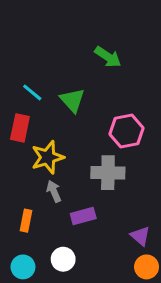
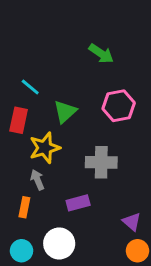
green triangle: (72, 100) -> (65, 112), moved, turned 30
pink hexagon: (126, 131) -> (119, 106), moved
gray arrow: (54, 191) -> (37, 180), moved
white circle: (63, 259) -> (59, 243), size x1.4

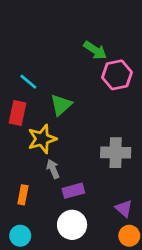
pink hexagon: (119, 106) -> (117, 75), moved
gray cross: (101, 162) -> (116, 153), moved
gray arrow: (37, 180) -> (53, 169), moved
white circle: (59, 243) -> (72, 225), moved

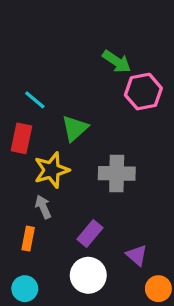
gray cross: (116, 153) -> (117, 173), moved
gray arrow: (53, 169) -> (43, 207), moved
purple rectangle: (73, 191) -> (90, 234), turned -35
purple triangle: (124, 208) -> (137, 255), moved

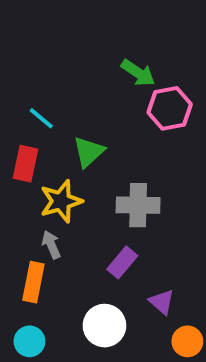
purple rectangle: (90, 234) -> (122, 262), moved
orange rectangle: (28, 239) -> (33, 282), size x1.4

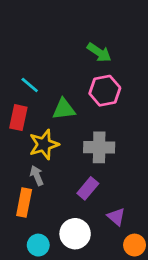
pink hexagon: (170, 108) -> (105, 91), moved
green triangle: (89, 152) -> (64, 109), turned 35
cyan circle: (29, 341) -> (38, 245), moved

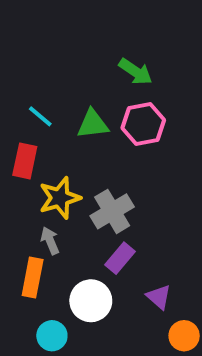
green triangle: (64, 109) -> (93, 124), moved
gray cross: (99, 147) -> (112, 211), moved, turned -32
white circle: (75, 234) -> (91, 301), moved

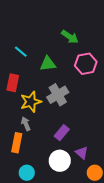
cyan line: (40, 116) -> (21, 52), moved
pink hexagon: (143, 124) -> (86, 64), moved
gray cross: (112, 211) -> (58, 95), moved
white circle: (91, 301) -> (60, 161), moved

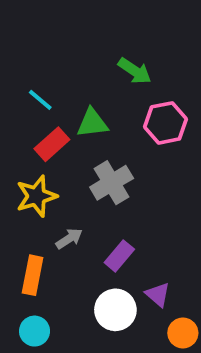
red rectangle: (13, 83) -> (52, 144), moved, turned 36
yellow star: (31, 102) -> (36, 196), moved
gray arrow: (26, 124) -> (69, 239), moved, turned 80
cyan circle: (27, 173) -> (35, 331), moved

